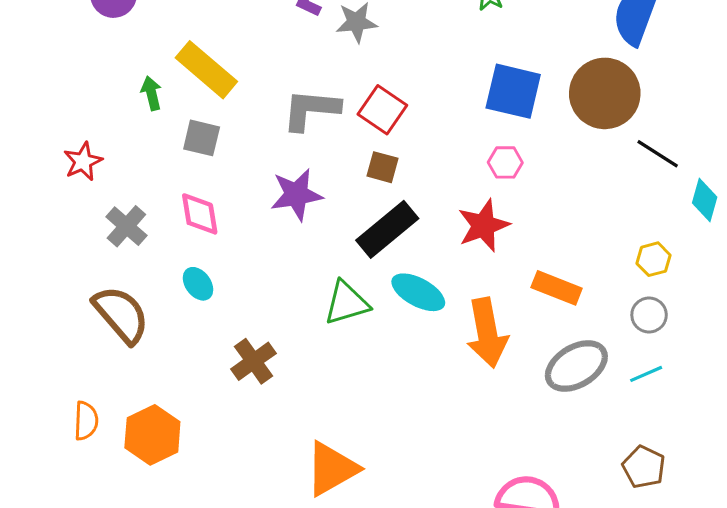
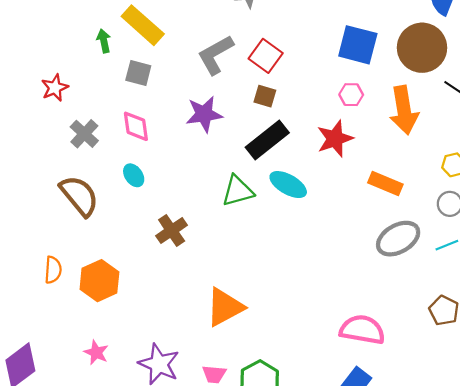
gray L-shape: (311, 110) -> (216, 55), turned -36
orange arrow: (487, 333) -> (404, 110), moved

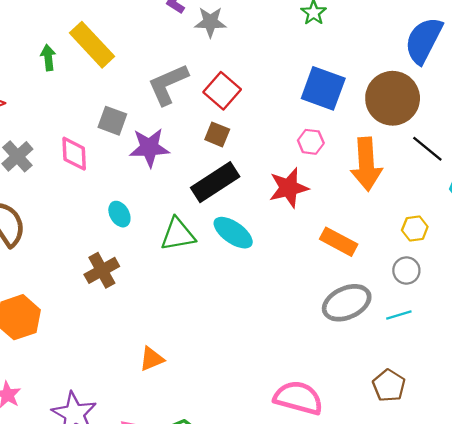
gray square: (138, 73) -> (112, 121), moved
cyan ellipse: (134, 175) -> (119, 214), moved
orange triangle: (225, 307) -> (152, 359), size x0.6

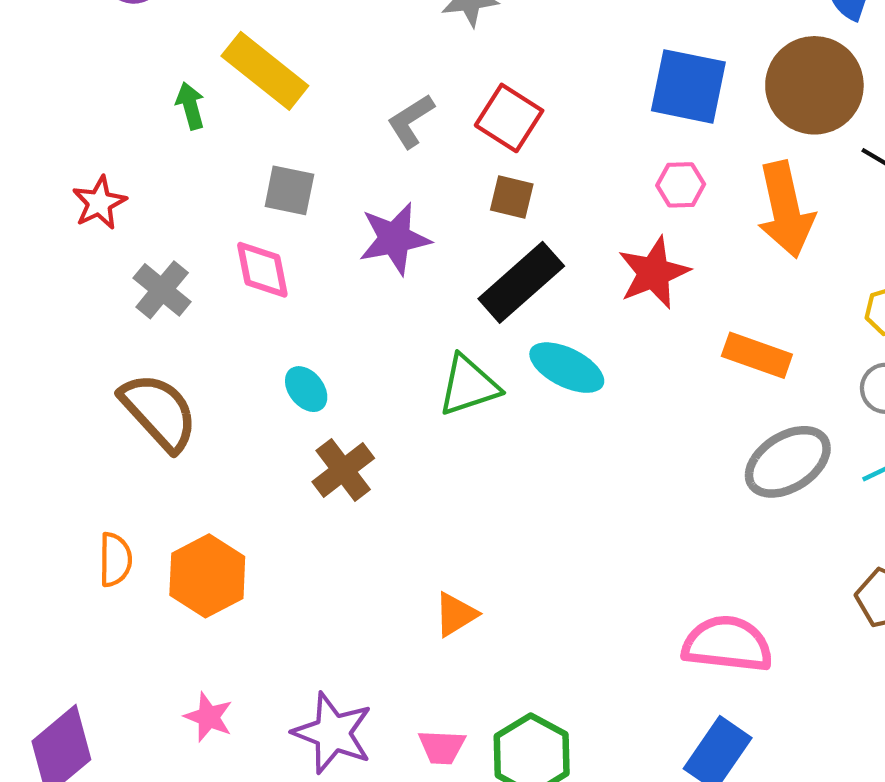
gray L-shape: (168, 84) -> (411, 121), size x0.7
gray square: (112, 121) -> (289, 190), moved
cyan ellipse: (119, 214) -> (306, 389), moved

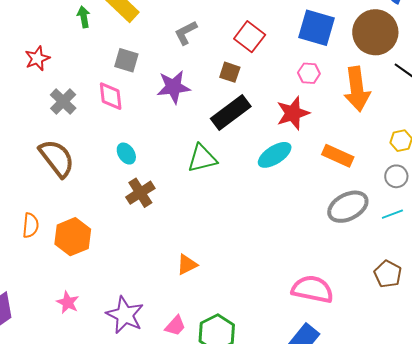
red square: (509, 118) -> (250, 37), moved
cyan ellipse: (567, 368) -> (275, 155), moved, turned -64
pink trapezoid: (442, 747) -> (175, 326), turned -55

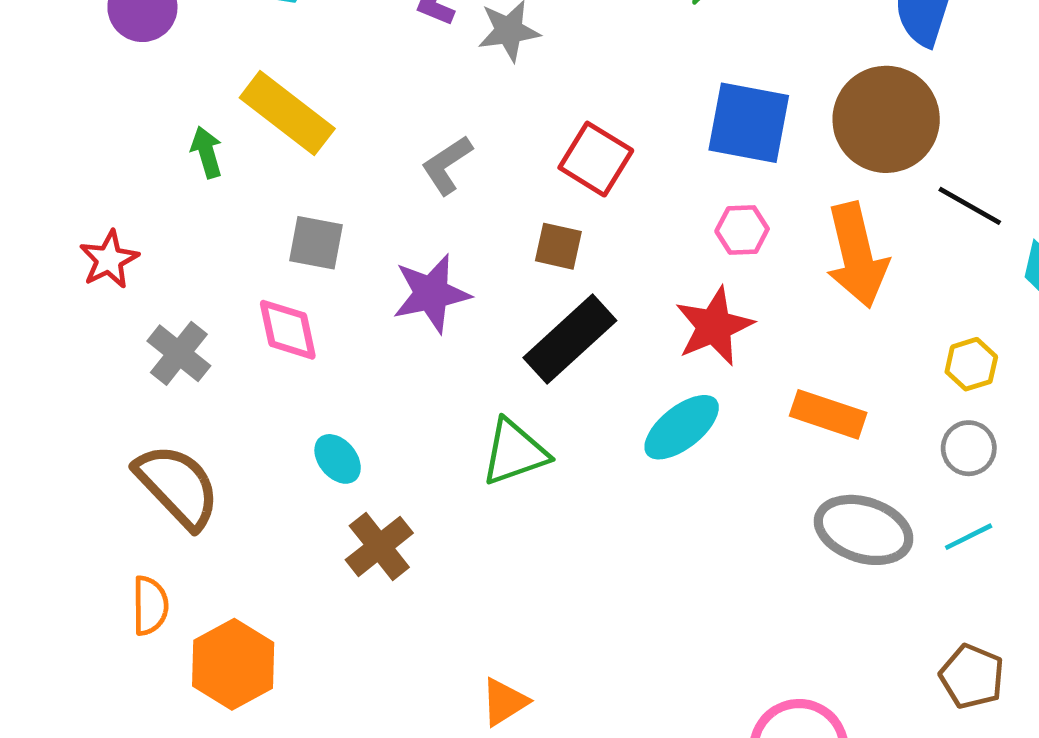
gray ellipse: (348, 207) -> (864, 530), turned 51
orange semicircle: (30, 225) -> (150, 606), moved

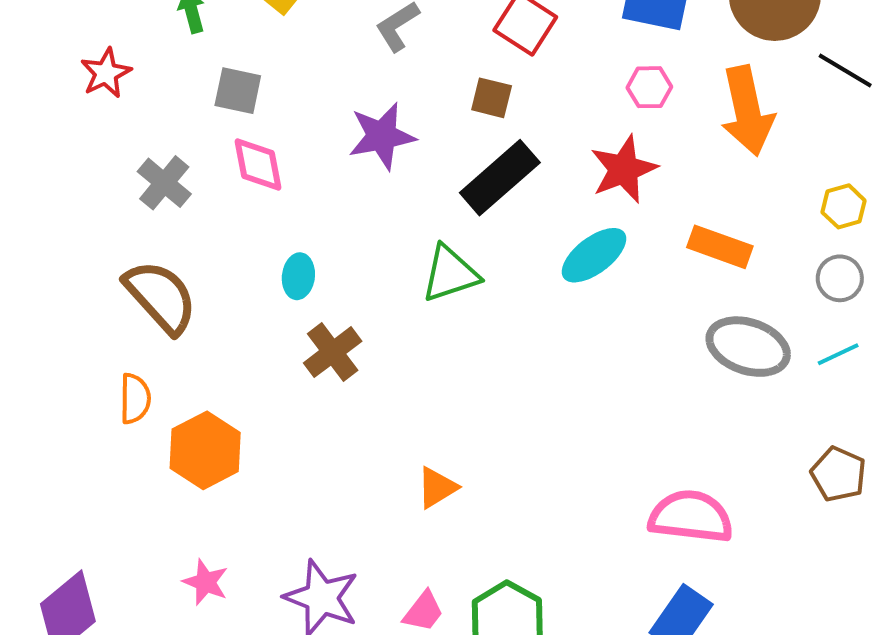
gray square: (316, 243) -> (238, 91), moved
red star: (109, 259) -> (106, 73), moved
cyan ellipse: (338, 459) -> (298, 276), turned 45

